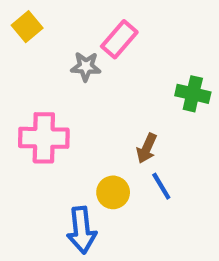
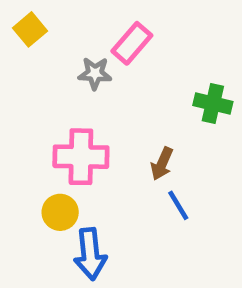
pink cross: (44, 138) -> (81, 157), moved
yellow circle: (113, 192) -> (60, 212), moved

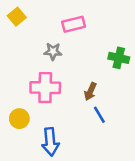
pink rectangle: (132, 43) -> (74, 24), turned 35
gray star: (95, 73) -> (53, 51), moved
yellow circle: (60, 212) -> (19, 119), moved

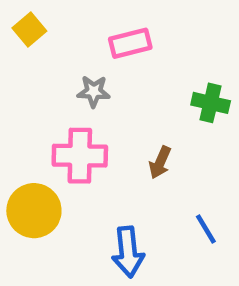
blue line: (99, 115) -> (206, 229), moved
yellow circle: (19, 119) -> (34, 211), size x1.5
blue arrow: (50, 142) -> (128, 252), moved

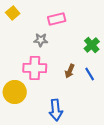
green cross: (211, 103) -> (92, 45), turned 35
blue line: (206, 229) -> (90, 74), moved

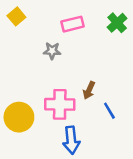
green cross: (92, 45) -> (117, 23), moved
pink cross: (35, 68) -> (60, 104), moved
blue line: (90, 74) -> (109, 111), moved

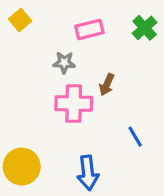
brown arrow: (89, 90) -> (107, 85), moved
pink cross: (60, 104) -> (74, 104), moved
yellow circle: (19, 117) -> (22, 167), moved

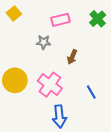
pink cross: (74, 104) -> (50, 85), moved, turned 35
yellow circle: (22, 167) -> (15, 80), moved

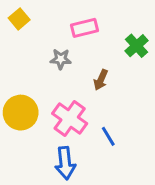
green cross: (98, 19) -> (136, 46), moved
blue line: (91, 92) -> (108, 136), moved
blue arrow: (59, 116) -> (65, 163), moved

